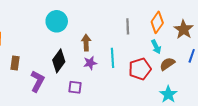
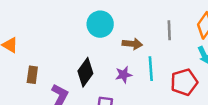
cyan circle: (57, 21) -> (100, 24), moved
brown arrow: (86, 43) -> (132, 44), moved, turned 98

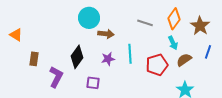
gray line: (169, 30) -> (145, 23), turned -70
brown arrow: (132, 44) -> (106, 34), moved

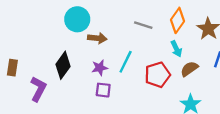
cyan line: (130, 54) -> (126, 62), turned 30
purple square: (93, 83) -> (103, 90), moved

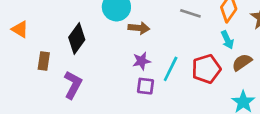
cyan line: (126, 62) -> (171, 69), moved
black diamond: (63, 65) -> (77, 39), moved

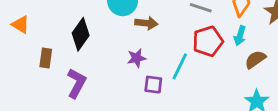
cyan arrow: (227, 40) -> (240, 36), turned 42
purple star: (142, 61) -> (137, 58), moved
red pentagon: (206, 69) -> (208, 41), moved

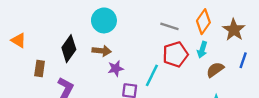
brown arrow: (146, 23) -> (102, 51), moved

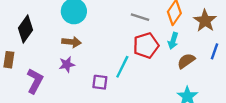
black diamond: (69, 49) -> (25, 29), moved
purple star: (116, 68) -> (67, 64), moved

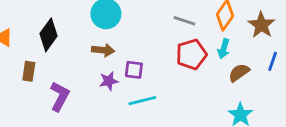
purple star: (67, 64) -> (109, 81), moved
cyan line: (122, 67) -> (142, 101), moved, turned 50
purple square: (100, 82) -> (134, 70), moved

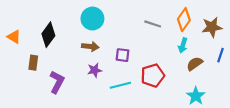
brown star: (261, 25) -> (212, 27), turned 30
red pentagon: (191, 54) -> (153, 76), moved
purple square: (134, 70) -> (123, 55), moved

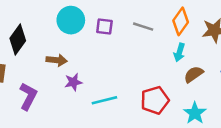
brown arrow: (90, 46) -> (57, 60), moved
purple square: (123, 55) -> (104, 27), moved
red pentagon: (153, 76) -> (155, 100), moved

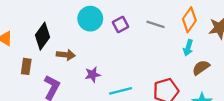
purple square: (104, 27) -> (121, 24), turned -35
brown arrow: (57, 60) -> (66, 55), moved

